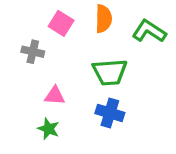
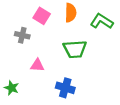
blue cross: (110, 113) -> (65, 88), moved
green star: (48, 129) -> (12, 88), moved

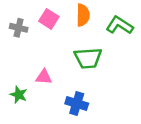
gray cross: (22, 35) -> (19, 28), moved
green star: (12, 88) -> (19, 95), moved

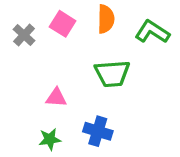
gray cross: (19, 28) -> (24, 35), turned 30
green star: (19, 95) -> (50, 139), moved, turned -30

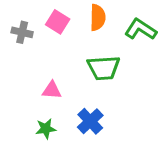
gray cross: (24, 35) -> (22, 32), turned -30
blue cross: (98, 131) -> (90, 121), turned 30

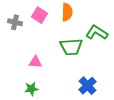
green L-shape: (141, 29) -> (97, 33), moved
blue cross: (90, 121) -> (88, 86), moved

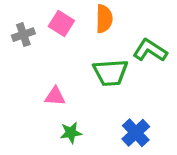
gray cross: (15, 22) -> (23, 35), turned -32
green star: (31, 89) -> (71, 133), moved

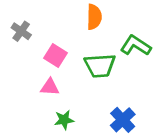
pink square: (61, 23) -> (55, 56), moved
gray cross: (23, 35) -> (21, 31), turned -36

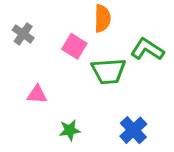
pink square: (55, 56) -> (74, 46), moved
pink triangle: (50, 87) -> (37, 94), moved

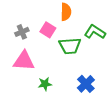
gray cross: (23, 34) -> (22, 32), moved, turned 32
pink triangle: (37, 94) -> (24, 61), size x1.6

